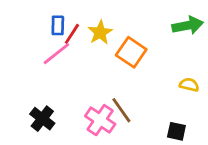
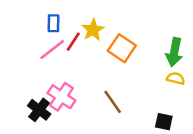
green arrow: (188, 25) -> (174, 52), moved, turned 112
red line: (72, 34) -> (73, 42), moved
pink cross: (100, 120) -> (61, 97), moved

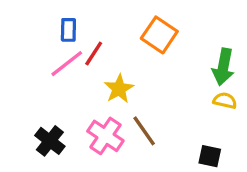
yellow star: (93, 30) -> (119, 89), moved
orange square: (122, 48) -> (159, 35), moved
pink cross: (61, 97) -> (105, 136), moved

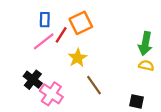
orange square: (159, 35) -> (81, 23), moved, turned 30
pink cross: (105, 136) -> (51, 94), moved
black cross: (50, 141) -> (33, 80), moved

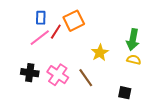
yellow star: (78, 58) -> (100, 53), moved
black cross: (33, 80) -> (30, 73), turned -30
pink cross: (51, 94) -> (58, 75), moved

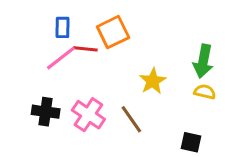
red line: (56, 32) -> (85, 49), turned 63

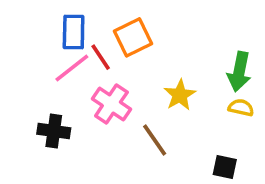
blue rectangle: (62, 27) -> (74, 32), size x1.4
red line: (85, 49) -> (101, 57), turned 50
pink cross: (88, 115) -> (111, 104), moved

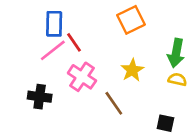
orange square: (133, 37) -> (131, 20), moved

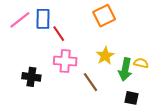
pink line: (53, 50) -> (20, 20), moved
green arrow: (176, 53) -> (125, 69), moved
pink cross: (82, 77) -> (65, 61), turned -30

